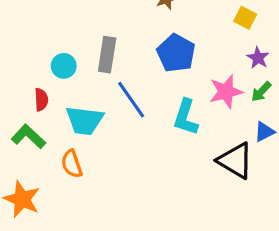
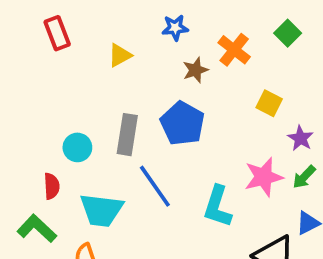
yellow square: (245, 18) -> (269, 103), moved
blue pentagon: (176, 53) -> (182, 124), moved

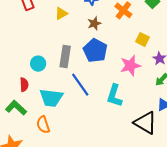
brown star: (195, 70) -> (94, 23), moved
pink star: (264, 177) -> (130, 66), moved

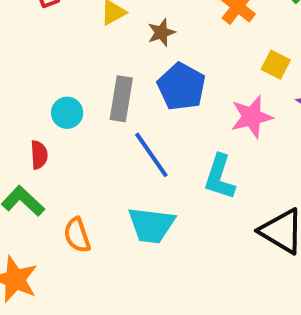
brown star: (94, 23) -> (161, 32), moved
cyan trapezoid: (51, 98) -> (151, 225), moved

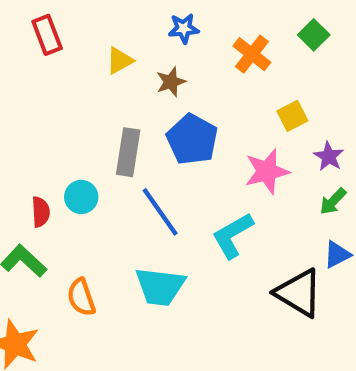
yellow square: (276, 65) -> (292, 116), turned 36
cyan circle: (67, 113) -> (81, 197), moved
cyan L-shape: (220, 177) -> (233, 235), turned 42

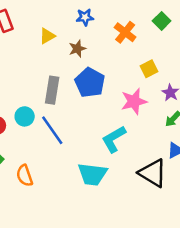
blue line: (160, 212) -> (52, 130), moved
cyan trapezoid: (160, 287) -> (92, 174), moved

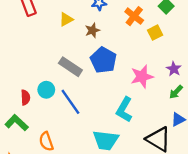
yellow square: (149, 69) -> (155, 33), moved
gray rectangle: (52, 90) -> (70, 67), turned -65
cyan L-shape: (114, 139) -> (124, 110), turned -30

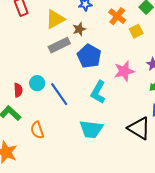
yellow triangle: (66, 19) -> (55, 19), size x1.5
gray rectangle: (70, 67) -> (59, 45), moved, turned -60
cyan L-shape: (124, 110) -> (98, 92), moved

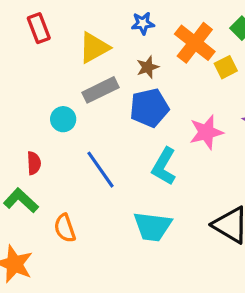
orange cross: (117, 16) -> (195, 43), size x1.4
brown star: (79, 29) -> (148, 67), moved
blue pentagon: (89, 56) -> (149, 108), turned 30
cyan circle: (37, 83) -> (63, 119), moved

